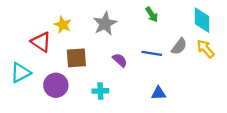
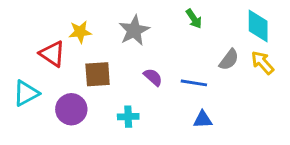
yellow star: (63, 25) -> (80, 32), turned -30
blue line: (152, 53) -> (194, 83), moved

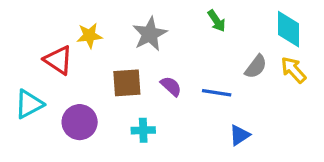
brown square: (98, 74) -> (127, 83), moved
blue triangle: (203, 119) -> (240, 135), moved, turned -30

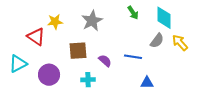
cyan diamond: (288, 29) -> (164, 18), moved
purple semicircle: (171, 86) -> (105, 61), moved
blue triangle: (240, 135) -> (147, 83), turned 32

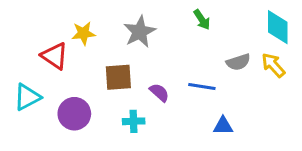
cyan diamond: (164, 18) -> (278, 27), moved
gray semicircle: (157, 41) -> (238, 62), turned 35

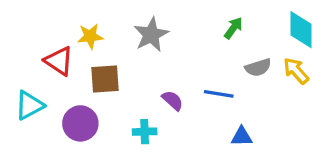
green arrow: (202, 20) -> (233, 28), moved, turned -110
brown square: (118, 77) -> (105, 79), moved

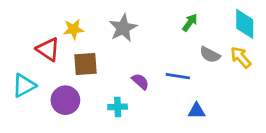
gray semicircle: (258, 67) -> (210, 55), turned 45

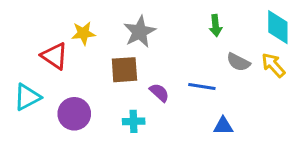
green arrow: (190, 23) -> (216, 26), turned 138
brown square: (86, 64) -> (124, 70), moved

